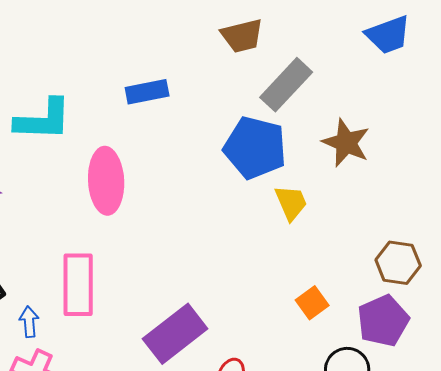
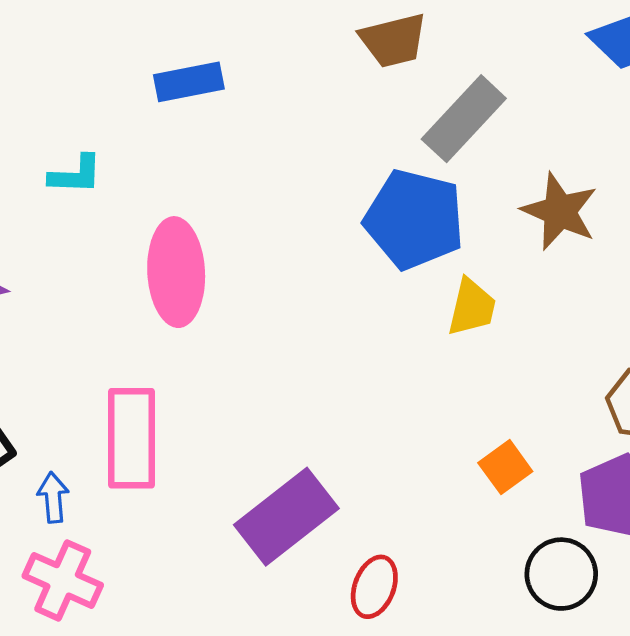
blue rectangle: (147, 92) -> (189, 82), moved
cyan L-shape: (43, 120) -> (76, 175), size x0.6
yellow trapezoid: (291, 203) -> (472, 307), turned 36

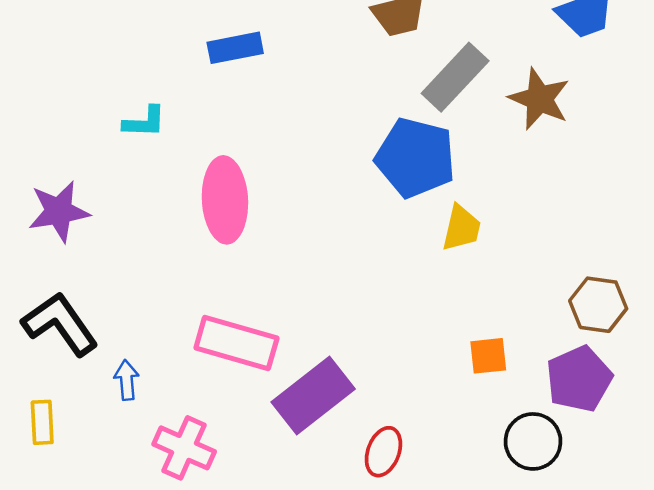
brown star: (560, 211) -> (539, 99), moved
pink rectangle: (131, 438) -> (236, 343), moved, turned -74
orange square: (505, 467) -> (488, 356), turned 30
pink cross: (63, 580) -> (184, 448), moved

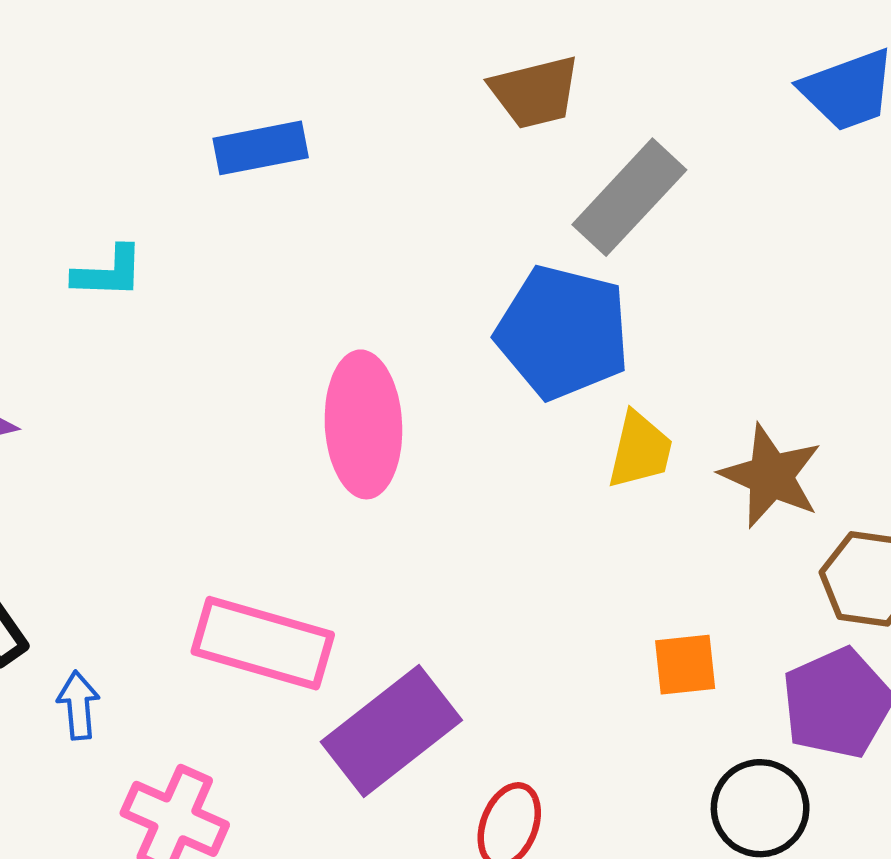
brown star: (539, 99) -> (771, 476), moved
pink ellipse: (225, 200) -> (363, 424), moved

